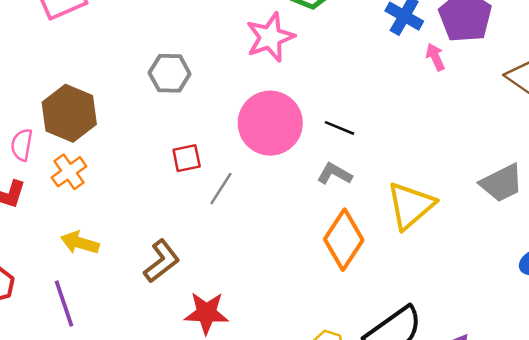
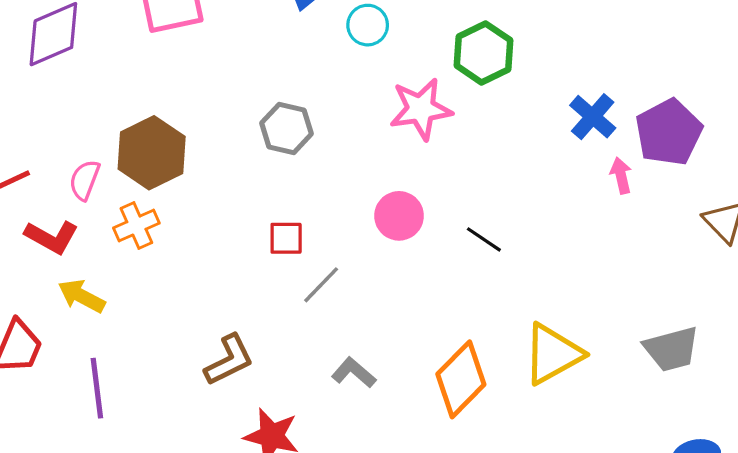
pink circle: (270, 123) -> (399, 216), size x0.6
gray L-shape: (334, 174) -> (354, 373), moved
yellow arrow: (80, 243) -> (82, 296), moved

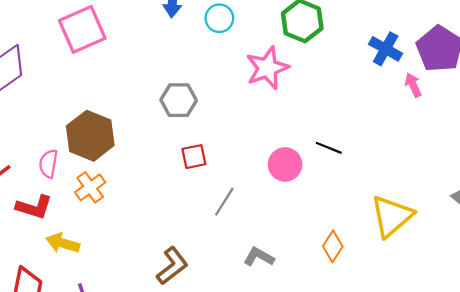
pink circle: (399, 216) -> (285, 164), moved
red square: (286, 238) -> (194, 157), moved
orange diamond: (461, 379) -> (333, 246), size x0.6

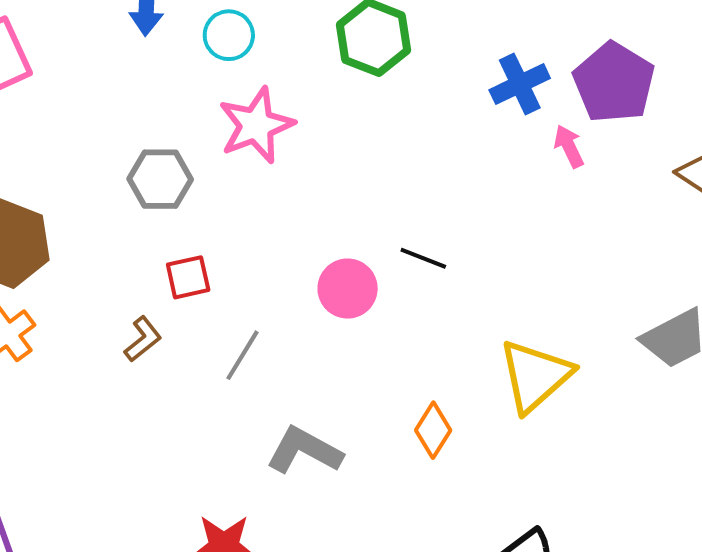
blue cross: (386, 49) -> (520, 84), turned 36
pink star: (267, 68) -> (256, 125), moved
gray L-shape: (259, 257) -> (304, 451), size x1.4
brown L-shape: (172, 266) -> (143, 339), moved, size x0.7

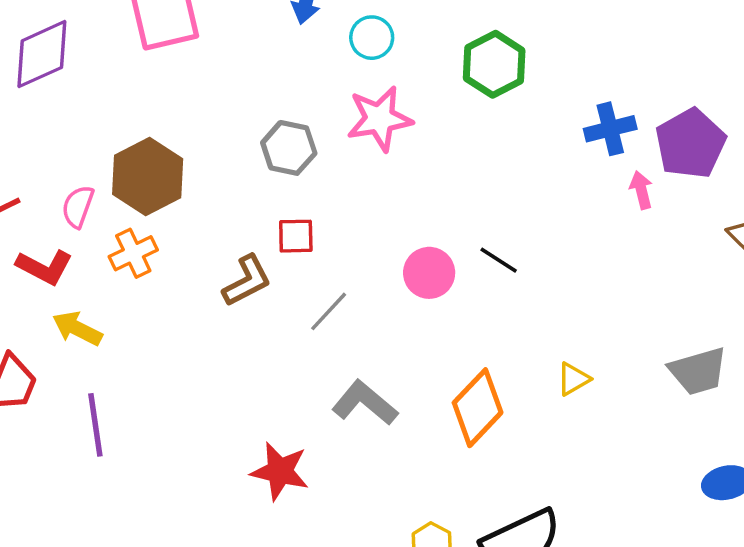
brown L-shape: (143, 339) -> (247, 281), size x1.4
yellow triangle: (535, 376) -> (573, 379), size x0.5
orange diamond: (433, 430) -> (478, 408), size x1.6

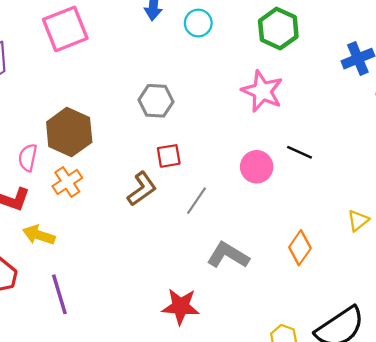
pink star: (379, 119) -> (262, 91), moved, turned -30
orange diamond: (478, 408) -> (300, 248), size x0.7

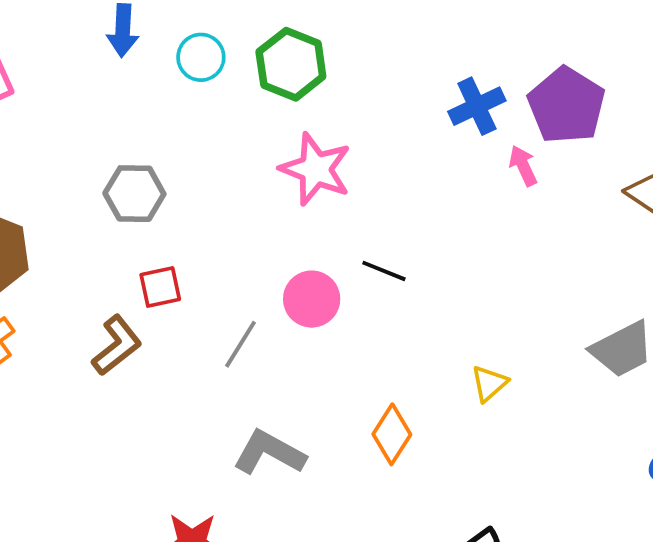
green hexagon: (278, 29) -> (291, 64), moved
gray line: (197, 201) -> (241, 344), moved

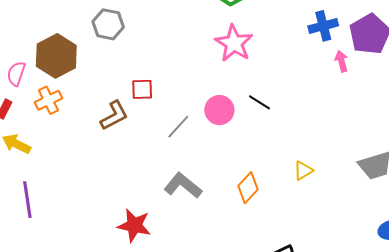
gray hexagon: (134, 194) -> (108, 24), moved

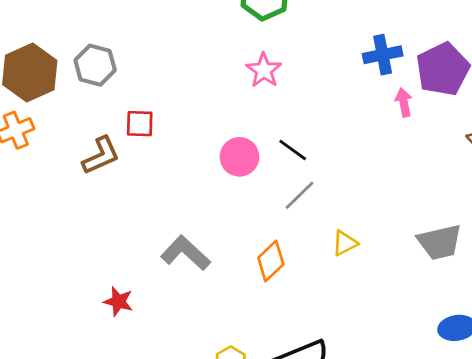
gray hexagon: (108, 24) -> (95, 65), moved
pink star: (234, 43) -> (264, 70), size x0.7
gray line: (178, 127) -> (300, 195), moved
red star: (134, 225) -> (118, 301), size x0.7

